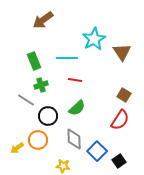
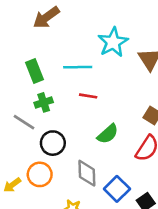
green semicircle: (77, 108) -> (108, 134), moved

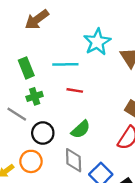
green semicircle: (108, 134) -> (81, 129), moved

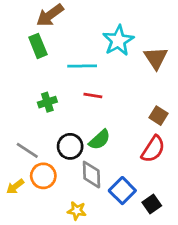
green rectangle: (26, 68) -> (38, 46), moved
gray line: (17, 114) -> (27, 150), moved
black circle: (43, 133) -> (70, 146), moved

